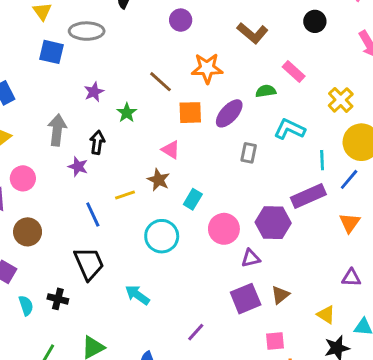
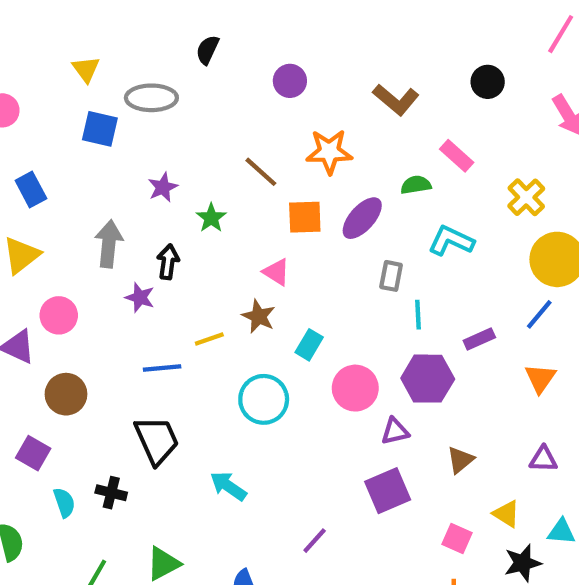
cyan line: (322, 160) -> (418, 315), moved
purple rectangle: (308, 196) -> (479, 339), size x0.6
blue line: (93, 215) -> (162, 368), turned -70
brown triangle: (280, 295) -> (460, 460), moved
pink square: (275, 341) -> (457, 538), moved, turned 30

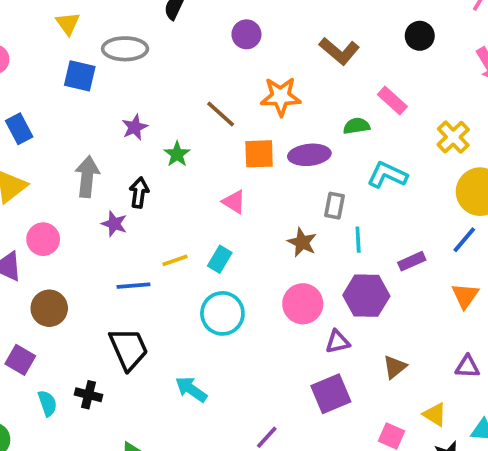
purple ellipse: (362, 218) -> (309, 155), turned 42
brown star: (259, 316) -> (302, 242), moved
cyan rectangle: (309, 345) -> (220, 259), moved

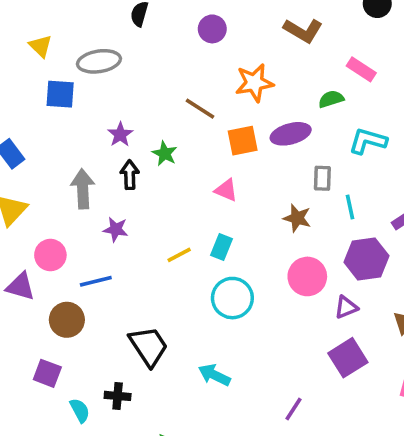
black arrow: (139, 193) -> (130, 175), moved
blue line: (134, 286) -> (96, 281), moved

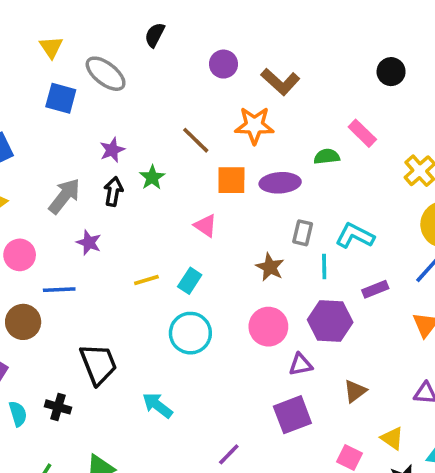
brown L-shape: (303, 30) -> (280, 82), moved
gray ellipse: (99, 61) -> (106, 74), turned 36
cyan L-shape: (368, 141) -> (355, 236), moved
gray arrow: (83, 189) -> (64, 196), turned 30

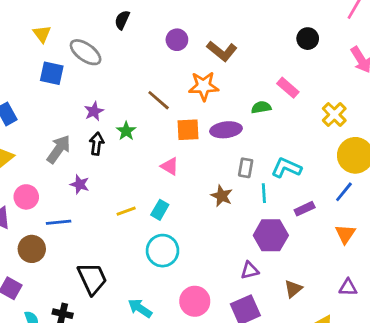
pink circle: (268, 327) -> (195, 301), moved

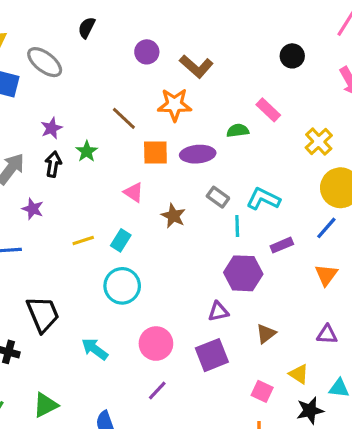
gray rectangle: (246, 168) -> (218, 197), turned -66
brown star: (222, 196) -> (173, 216), moved

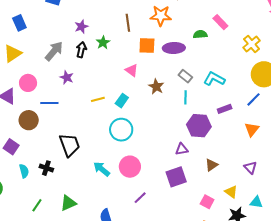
brown line: (124, 118) -> (128, 23), turned 36
cyan line: (237, 226) -> (185, 97), moved
purple triangle: (327, 334) -> (250, 167), turned 40
pink circle: (156, 344) -> (130, 167), moved

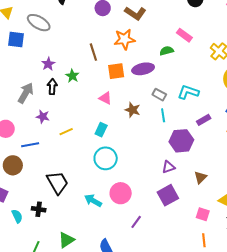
yellow line: (98, 99) -> (66, 132), moved

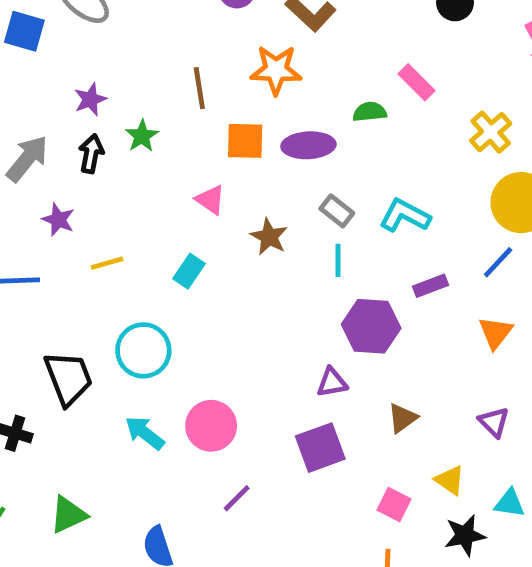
cyan circle: (106, 158) -> (143, 350), moved

